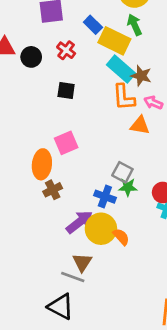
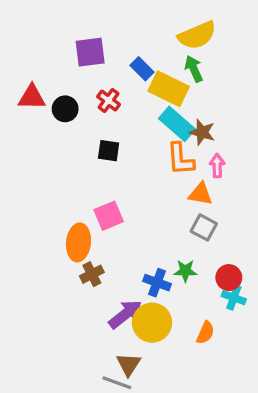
pink arrow: (153, 103) -> (217, 166), turned 66
gray square: (122, 172) -> (204, 227), moved
orange semicircle: (121, 237) -> (205, 333), moved, turned 66

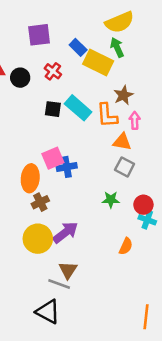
cyan rectangle: (177, 124) -> (78, 108), moved
brown star: (202, 132) -> (123, 95), turned 30
blue cross: (157, 283) -> (67, 167), moved, turned -30
yellow circle: (152, 323) -> (38, 239), moved

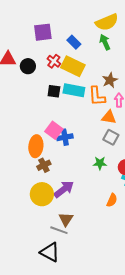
yellow rectangle: (98, 63) -> (73, 66), moved
cyan rectangle: (78, 108) -> (74, 90), turned -30
pink square: (53, 158) -> (54, 130), turned -30

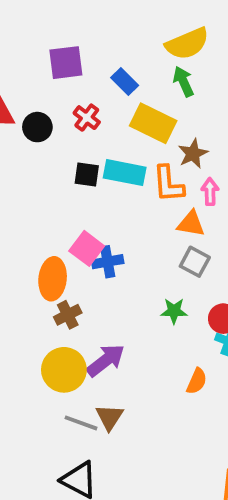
yellow rectangle: (73, 66) -> (153, 123), moved
gray line: (59, 230) -> (81, 423), moved

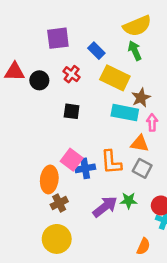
cyan rectangle: (125, 173) -> (125, 113), moved
orange L-shape: (168, 184) -> (111, 162), moved
purple arrow: (106, 360) -> (105, 207), moved

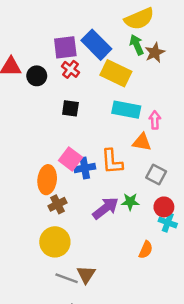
purple square: (58, 38) -> (65, 47), moved
blue rectangle: (96, 51) -> (96, 45), size x1.6
brown star: (141, 98) -> (155, 53), moved
gray square: (142, 168) -> (156, 174), moved

